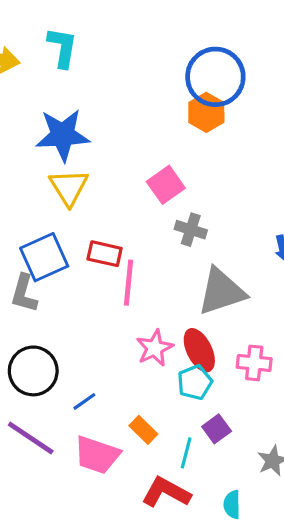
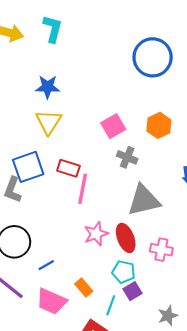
orange hexagon: (206, 112) -> (159, 125), moved
blue star: (63, 135) -> (48, 87), size x0.7
cyan pentagon: (195, 382) -> (124, 272), moved, turned 30

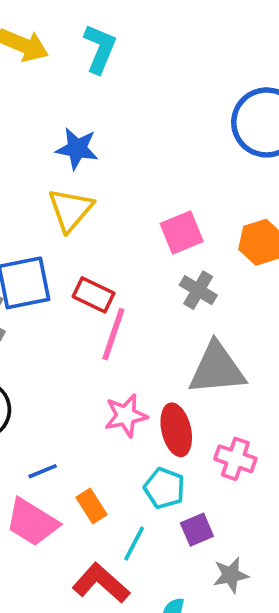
blue line: (46, 265) -> (43, 471), moved
purple square: (132, 291) -> (197, 530), moved

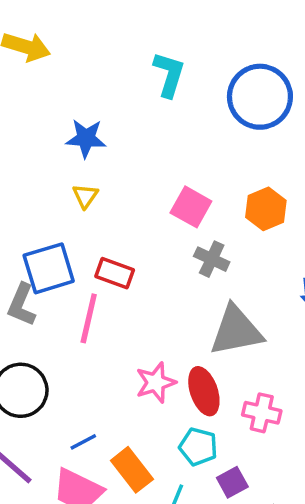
cyan L-shape: (100, 49) -> (169, 74), moved
yellow triangle: (70, 210) -> (85, 196), size x0.6
pink square: (182, 233) -> (191, 207), turned -33
pink line: (113, 334) -> (89, 318), moved
orange rectangle: (91, 506) -> (132, 470), size x1.4

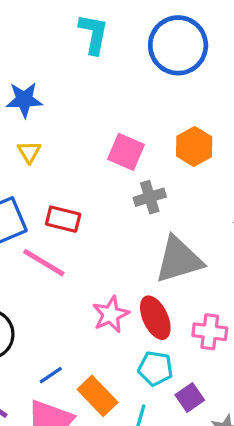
gray cross: (212, 259) -> (150, 197), turned -36
pink line: (89, 318) -> (44, 263), turned -66

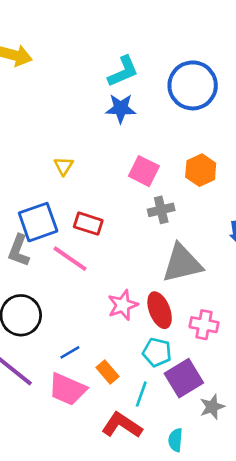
cyan L-shape: (93, 34) -> (123, 71), turned 52
blue star: (24, 100) -> (121, 108), moved
orange rectangle: (98, 396) -> (108, 372), size x0.7
purple square: (190, 398) -> (184, 378), size x1.6

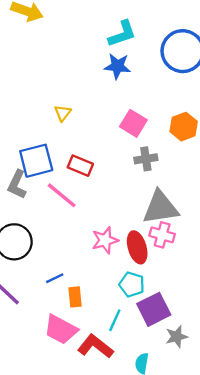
pink cross: (204, 325) -> (162, 235), moved
orange rectangle: (108, 372) -> (75, 297), moved, turned 30
pink trapezoid: (67, 389) -> (61, 329), moved

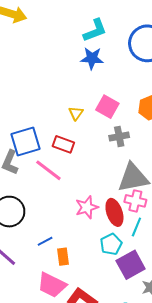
yellow triangle: (63, 113) -> (76, 113), moved
cyan pentagon: (132, 284) -> (111, 244), turned 30
cyan line: (115, 320) -> (136, 227), moved

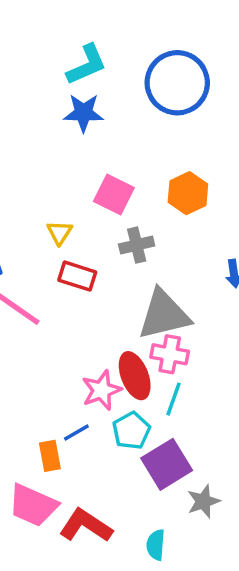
yellow triangle: (76, 113) -> (60, 233), moved
red rectangle: (63, 144) -> (77, 276), moved
pink star: (87, 207) -> (102, 390), moved
blue line: (45, 241) -> (76, 433), moved

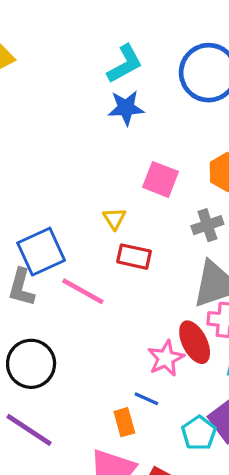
gray cross: (137, 245) -> (207, 225), moved
cyan pentagon: (131, 431) -> (199, 433), moved
blue line: (76, 433) -> (146, 399), turned 60

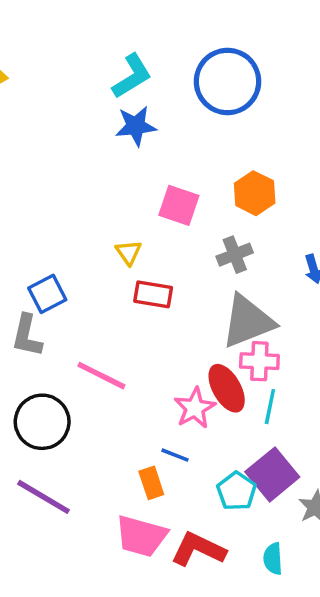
blue square: (41, 252) -> (47, 294), size x0.7
pink line: (83, 291) -> (101, 376), moved

